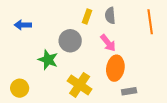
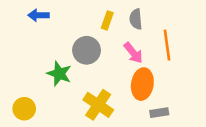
orange line: (150, 22) -> (167, 45), moved
blue arrow: (23, 25) -> (38, 15), moved

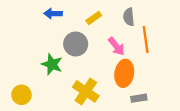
blue arrow: (38, 15) -> (53, 14), moved
gray semicircle: (136, 19) -> (129, 17), moved
yellow rectangle: (107, 20) -> (94, 18), turned 35

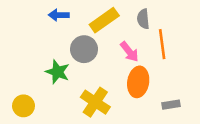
yellow rectangle: (94, 18) -> (104, 20), size x1.6
gray rectangle: (139, 98) -> (171, 105), moved

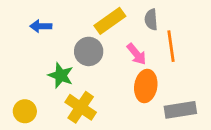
blue arrow: (59, 15) -> (41, 26), moved
yellow cross: (95, 102) -> (81, 107), moved
gray rectangle: (171, 105) -> (180, 110), size x1.6

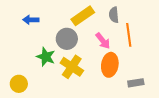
yellow cross: (81, 107) -> (72, 67), moved
gray rectangle: (180, 110) -> (136, 83), size x0.7

